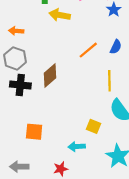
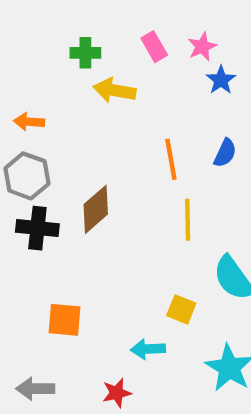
orange line: (88, 50) -> (171, 159), turned -60
yellow line: (109, 81) -> (188, 220), moved

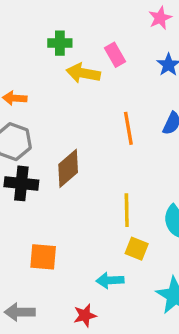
pink rectangle: (154, 47) -> (115, 55), moved
pink star: (202, 47) -> (160, 18), moved
yellow line: (188, 220) -> (127, 210), moved

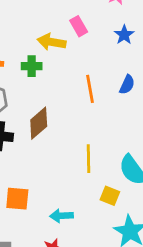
green cross: (60, 43) -> (32, 66), moved
yellow square: (137, 249) -> (110, 196), moved
cyan arrow: (110, 280) -> (62, 216), moved

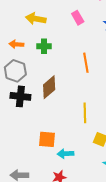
yellow arrow: (52, 42) -> (36, 19), moved
orange square: (17, 199) -> (47, 139), moved

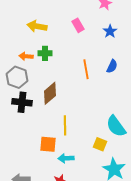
orange arrow: (16, 44) -> (26, 56), moved
yellow line: (85, 113) -> (65, 125), moved

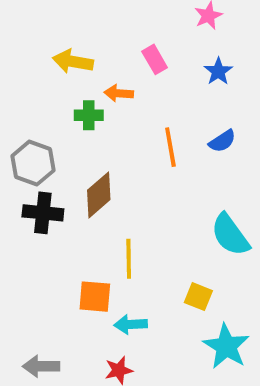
orange arrow: (26, 56) -> (119, 93), moved
blue semicircle: (112, 66) -> (222, 141), turned 32
cyan semicircle: (116, 126) -> (230, 235), moved

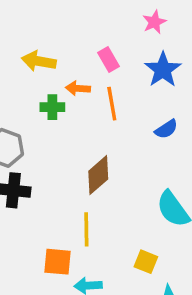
blue star: (218, 71) -> (163, 70), size x1.5
orange line: (170, 147) -> (112, 104), moved
brown diamond: (99, 195) -> (98, 175), moved

